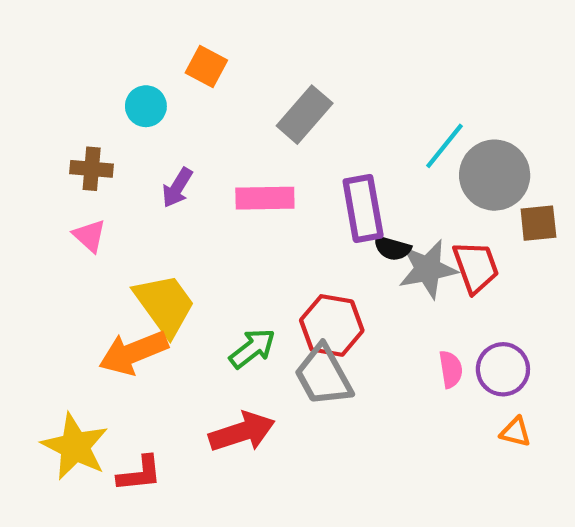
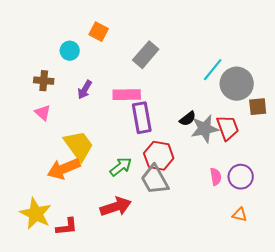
purple rectangle: (363, 208) -> (142, 118), moved
black semicircle: (392, 248) -> (188, 119), turned -54
orange triangle: (515, 432) -> (240, 215), moved

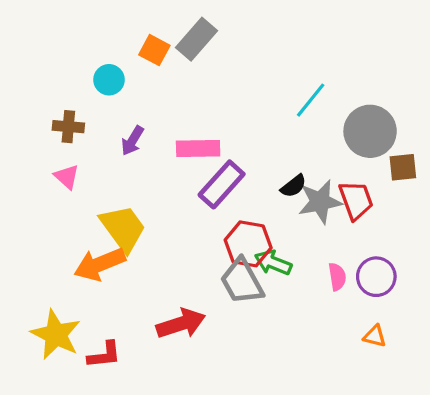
gray rectangle: (146, 55) -> (197, 39), moved
cyan line: (213, 70) -> (311, 100), moved
purple rectangle: (142, 118) -> (222, 184), turned 52
green arrow: (121, 167) -> (273, 263), moved, turned -120

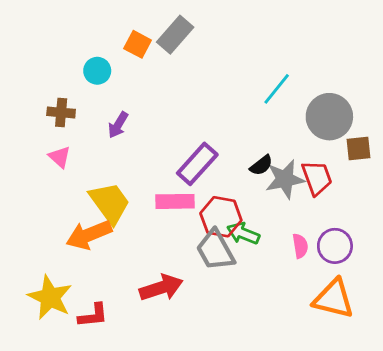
pink rectangle: (198, 149) -> (175, 201), moved
orange triangle: (375, 336) -> (334, 299), size x2.0

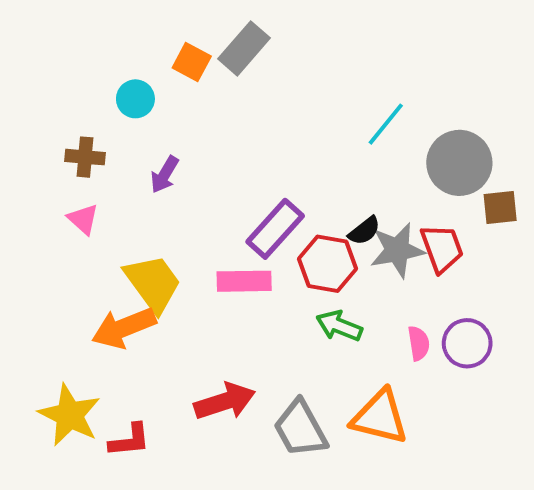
red hexagon: (221, 217) -> (327, 264), moved
gray trapezoid: (215, 250) -> (300, 429), moved
orange triangle: (334, 299) -> (380, 417), moved

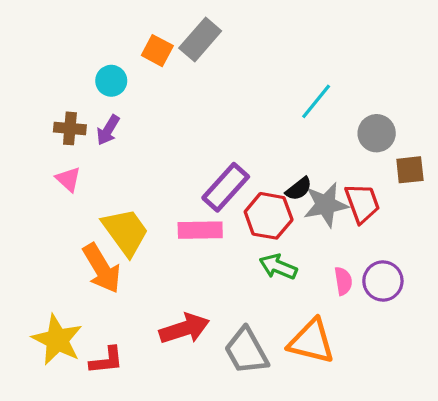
gray circle: (459, 163) -> (377, 133), size x0.7
purple arrow: (165, 175) -> (108, 130), moved
orange arrow: (124, 328) -> (102, 268), turned -99

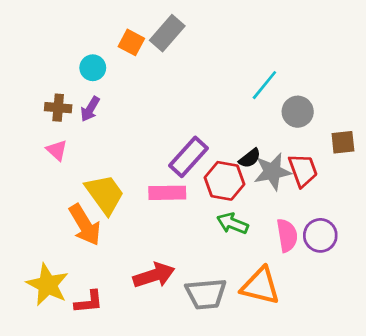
gray circle: (377, 133) -> (298, 112), moved
pink semicircle: (343, 281) -> (287, 235), size x1.4
gray trapezoid: (246, 351) -> (206, 294), turned -66

